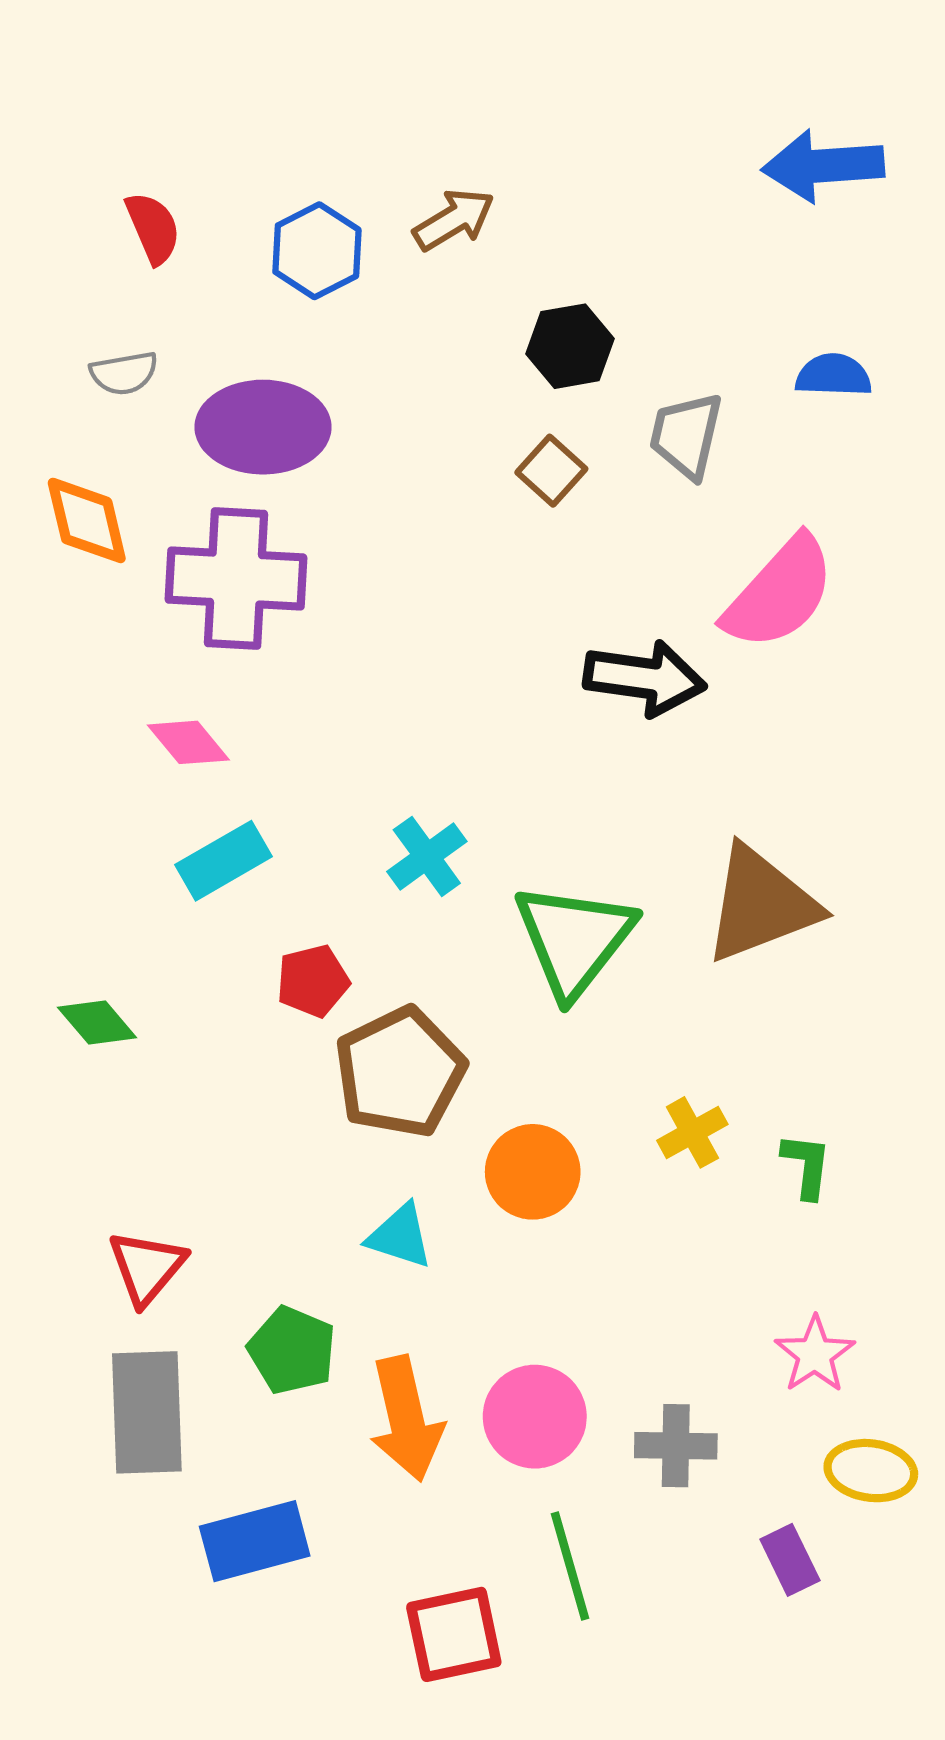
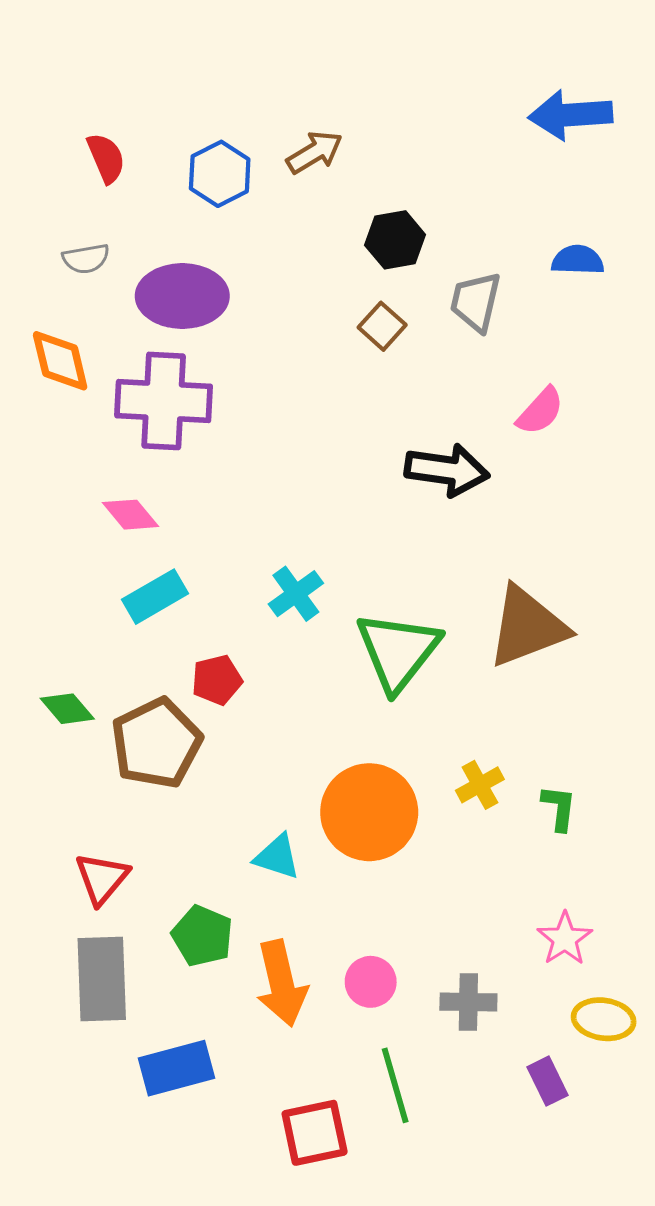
pink semicircle: (780, 593) -> (540, 411), size x0.6
brown pentagon: (400, 1072) -> (156, 743), moved
orange circle: (533, 1172) -> (369, 812), size x1.5
pink circle: (535, 1417) -> (371, 982), size x0.7

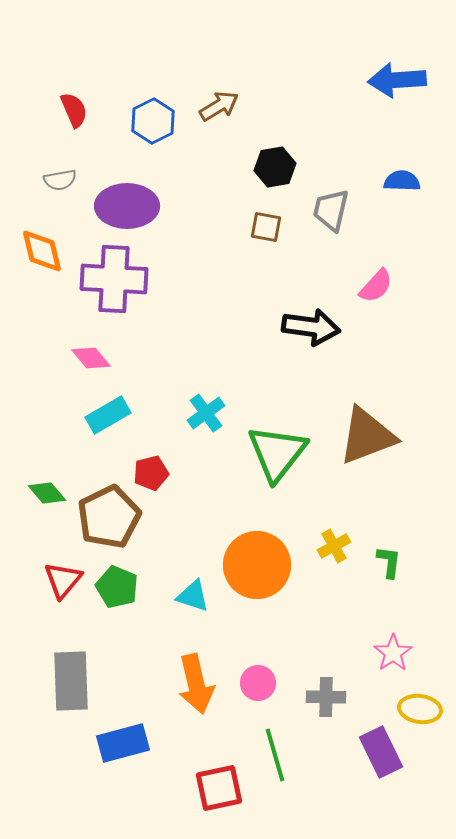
brown square: (382, 326) -> (266, 227), turned -32
red triangle: (102, 878) -> (63, 580), moved
green pentagon: (202, 936) -> (117, 587), moved
purple rectangle: (547, 1081) -> (381, 752), size x1.5

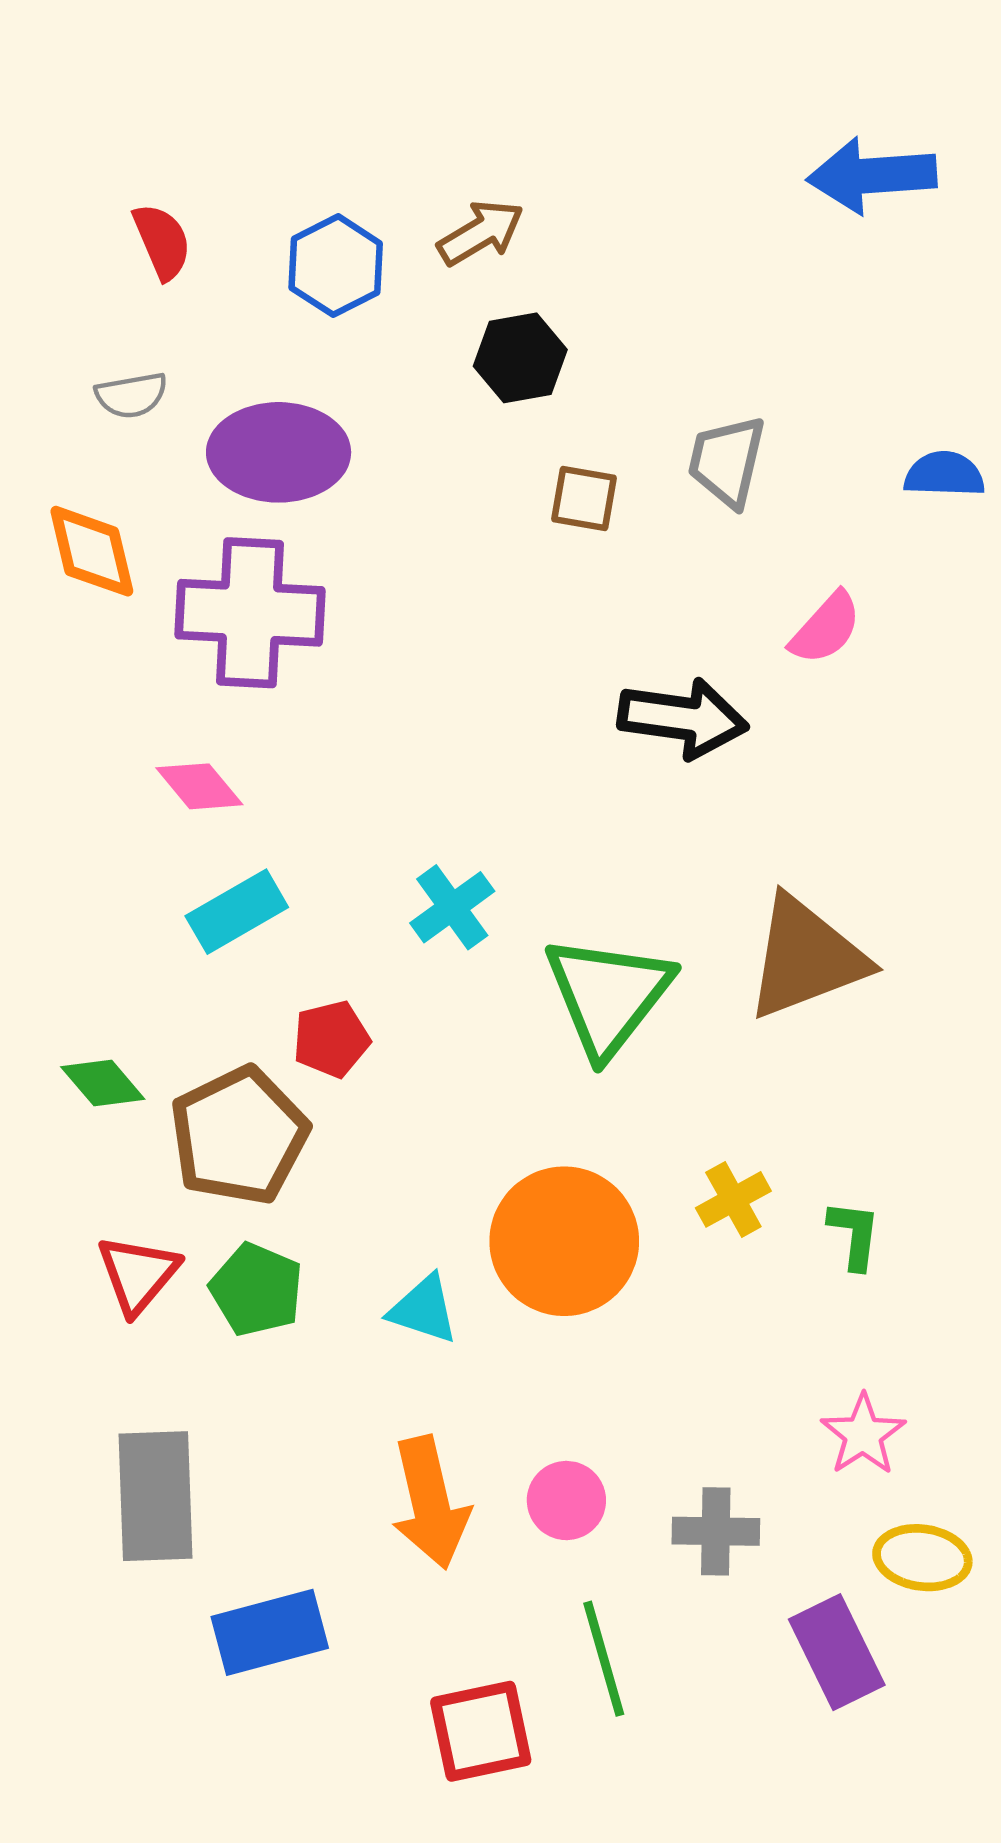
black hexagon: (275, 167) -> (520, 358), moved
blue semicircle: (402, 181) -> (944, 474), moved

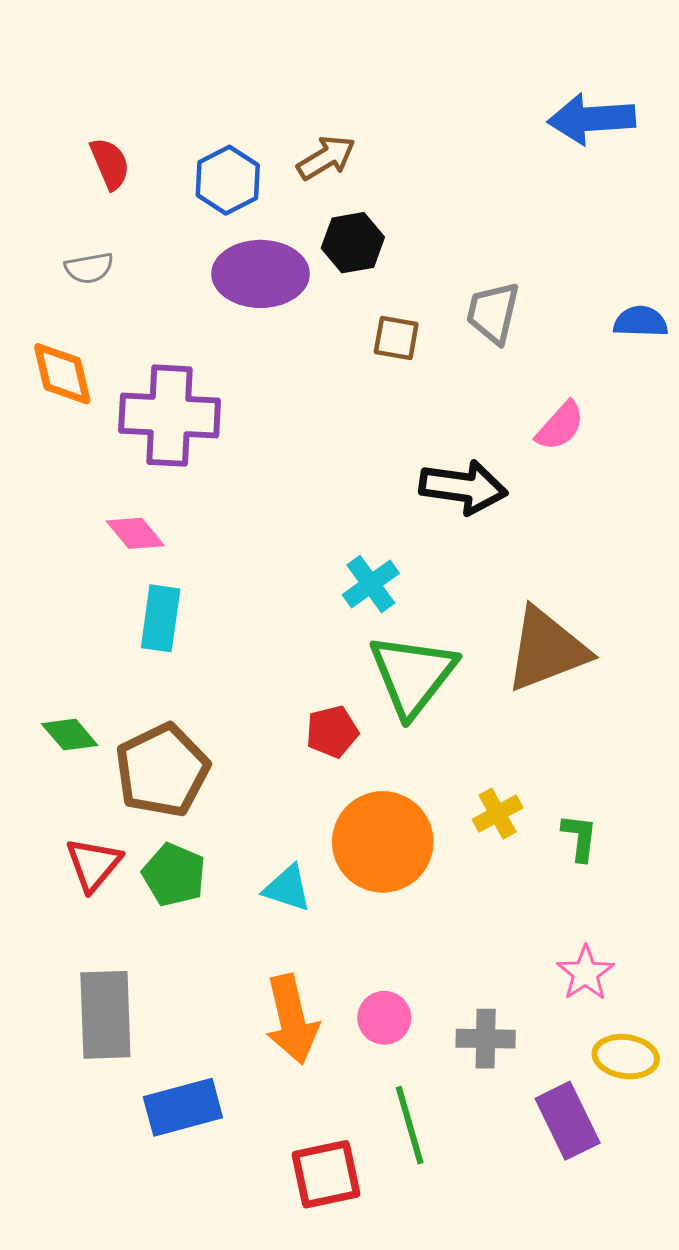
purple ellipse: (279, 452) -> (260, 274), moved
cyan cross: (452, 907) -> (371, 584), moved
cyan rectangle: (237, 912) -> (161, 618), turned -52
red pentagon: (331, 1039) -> (332, 732), moved

